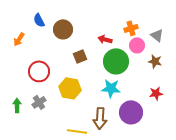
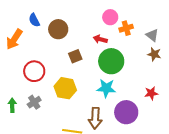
orange arrow: (19, 39) -> (14, 39), size x1.5
pink circle: (137, 45) -> (110, 17), moved
brown star: (155, 61) -> (154, 54), moved

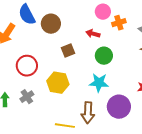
blue semicircle: (34, 20) -> (27, 15), size x1.5
green circle: (111, 61) -> (104, 56), size x0.7

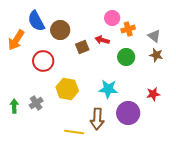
brown square: (68, 51) -> (82, 47), moved
green circle: (104, 56) -> (126, 57), moved
red circle: (27, 66) -> (43, 61), moved

